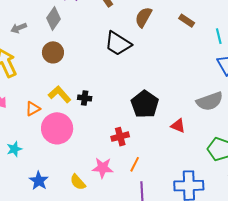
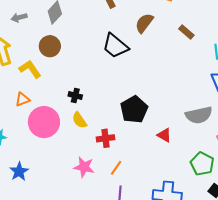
yellow L-shape: (60, 94) -> (30, 69), moved
yellow semicircle: (78, 182) -> (79, 120), moved

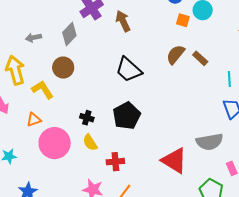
brown semicircle: (144, 23) -> (176, 55), moved
black pentagon: (134, 109) -> (127, 116), moved
red triangle: (164, 135) -> (174, 161), size x1.8

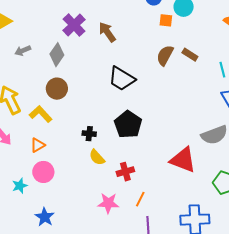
gray arrow: (33, 38) -> (23, 51), moved
pink circle: (55, 143) -> (43, 172), moved, size x0.7

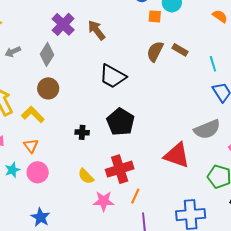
orange triangle: (38, 145) -> (31, 146), turned -35
yellow semicircle: (97, 157) -> (86, 176), moved
red cross: (125, 172) -> (120, 169), size x1.5
cyan star: (20, 186) -> (12, 170), moved

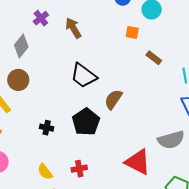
orange square: (155, 16) -> (132, 32), moved
purple cross: (63, 24) -> (41, 18), size x0.7
brown semicircle: (155, 52) -> (113, 99), moved
red cross: (120, 169) -> (79, 169), size x0.6

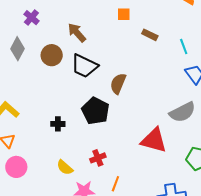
brown arrow: (73, 28) -> (77, 33), moved
brown circle: (18, 80) -> (52, 55), moved

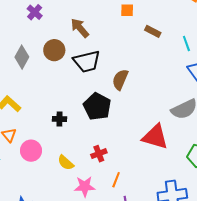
gray diamond: (17, 49) -> (22, 57), moved
black trapezoid: (84, 66) -> (87, 61), turned -40
pink circle: (16, 167) -> (31, 151), moved

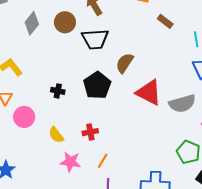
red triangle: (155, 137) -> (149, 93), moved

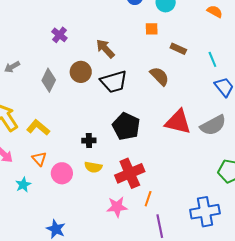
brown semicircle: (125, 63) -> (159, 76), moved, turned 115
red cross: (90, 132) -> (130, 173), size x1.8
yellow semicircle: (56, 135) -> (93, 167), moved, turned -30

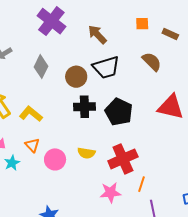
orange square: (152, 29) -> (142, 24), moved
purple cross: (59, 35) -> (51, 21), size x1.8
brown circle: (81, 72) -> (76, 77), moved
black cross: (89, 140) -> (84, 107), moved, size x1.5
cyan star: (23, 185) -> (12, 163), moved

